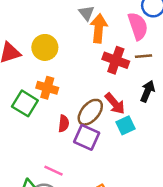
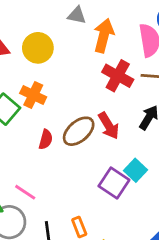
gray triangle: (87, 13) -> (77, 15), moved, turned -49
cyan square: (126, 125) -> (135, 170), moved, turned -30
purple square: (87, 137) -> (114, 183), moved

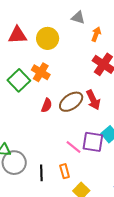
orange arrow: (104, 36) -> (96, 34), size x0.6
purple square: (114, 183) -> (93, 142), turned -30
pink line: (25, 192) -> (73, 147), moved

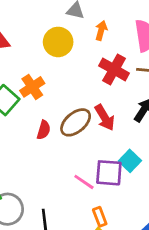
yellow circle: (48, 38) -> (58, 42), moved
orange cross: (41, 72) -> (32, 87), turned 30
orange rectangle: (65, 171) -> (100, 217), moved

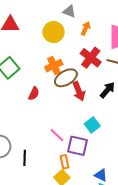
orange cross: (32, 87) -> (54, 66), moved
brown ellipse: (76, 122) -> (66, 78), moved
purple square: (109, 173) -> (78, 146), moved

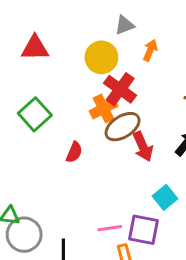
gray triangle: (69, 11) -> (124, 25), turned -40
red cross: (91, 58) -> (120, 89), moved
pink line: (57, 135) -> (110, 228), moved, turned -49

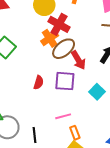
red semicircle: (74, 152) -> (39, 82), moved
purple square: (144, 230) -> (65, 81), moved

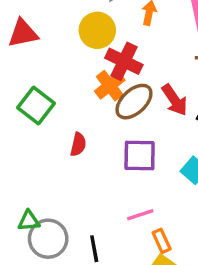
red arrow: (78, 60) -> (175, 100), moved
red semicircle: (39, 82) -> (78, 144), moved

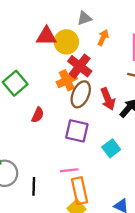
red triangle: (23, 33) -> (46, 36), moved
brown ellipse: (134, 102) -> (81, 94), turned -35
orange rectangle: (162, 241) -> (80, 191), size x1.6

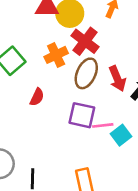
orange cross: (67, 80) -> (56, 55), moved
pink line: (69, 170) -> (103, 125), moved

